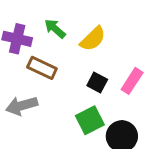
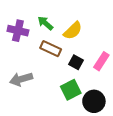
brown rectangle: (42, 68) -> (51, 49), moved

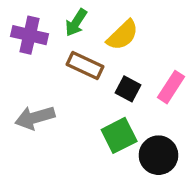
green arrow: (45, 23) -> (76, 23), turned -98

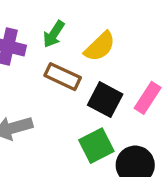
black square: (128, 89) -> (105, 100), size x1.4

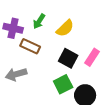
brown rectangle: (63, 77) -> (30, 46), moved

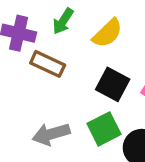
gray arrow: (16, 74) -> (51, 134), moved

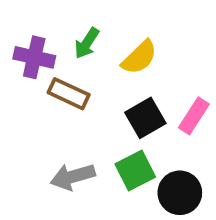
black square: (113, 84) -> (145, 118), turned 32

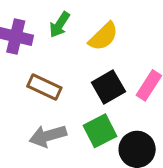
brown rectangle: (69, 94) -> (44, 87), moved

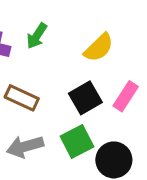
yellow semicircle: (103, 36) -> (99, 48), moved

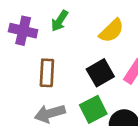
brown rectangle: (22, 98) -> (47, 73), turned 68

